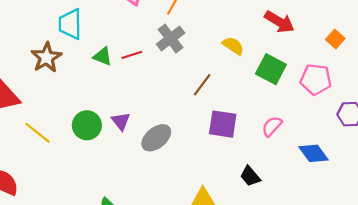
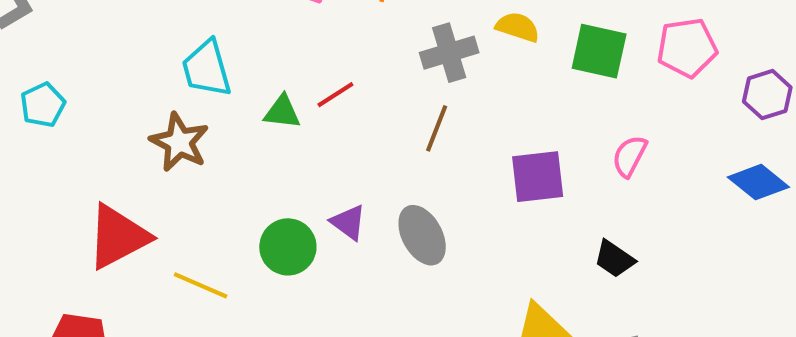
gray cross: (171, 38) -> (449, 53), moved, turned 36
brown line: (202, 85) -> (437, 128), moved
gray ellipse: (156, 138) -> (422, 235), turned -64
blue diamond: (313, 153) -> (758, 182), moved

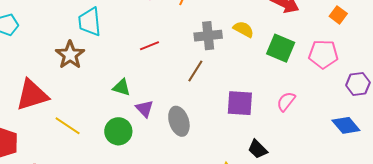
green triangle: (282, 112) -> (122, 87), moved
green circle: (288, 247) -> (118, 131), moved
black trapezoid: (614, 259) -> (258, 149), moved

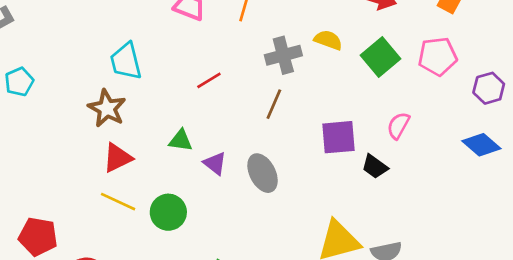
green square: (281, 48) -> (381, 57), turned 36
red triangle: (32, 95) -> (117, 158), moved, size x0.7
green circle: (118, 131) -> (168, 212), moved
black trapezoid: (258, 149) -> (375, 167), moved

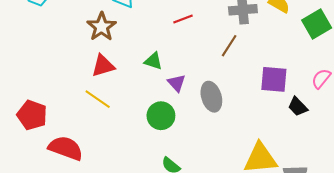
green circle: (168, 212) -> (161, 116), moved

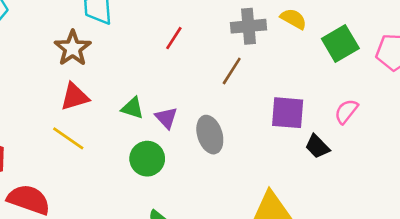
red line: (183, 19) -> (174, 38), turned -36
green triangle: (153, 61) -> (133, 108), moved

